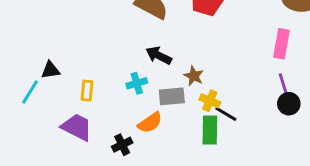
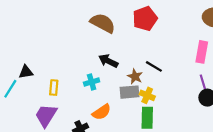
gray rectangle: (172, 96) -> (129, 92), moved
black line: (226, 114) -> (154, 66), moved
purple trapezoid: (77, 127) -> (46, 115), turned -85

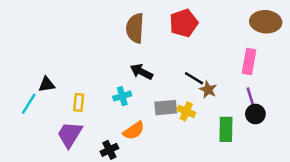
brown semicircle: (103, 23) -> (135, 28), turned -115
brown star: (135, 76) -> (208, 90), moved
green rectangle: (147, 118) -> (226, 129), moved

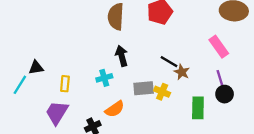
pink rectangle: (249, 61) -> (219, 47), turned -45
black arrow: (141, 72) -> (122, 56), turned 48

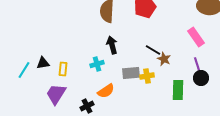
black triangle: (36, 67) -> (43, 63), moved
yellow cross: (162, 92) -> (147, 76), turned -32

